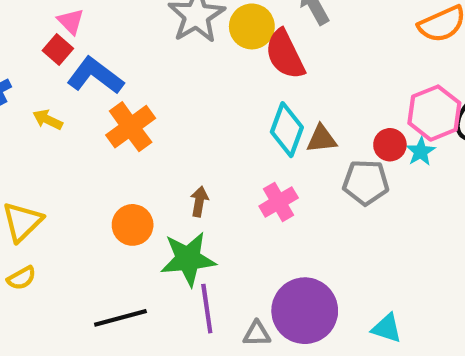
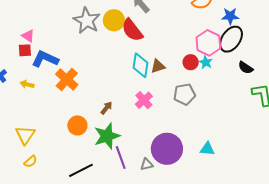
red square: (58, 49) -> (25, 50), turned -32
gray pentagon: (366, 182) -> (184, 94), moved
brown arrow: (199, 201) -> (107, 108), turned 40

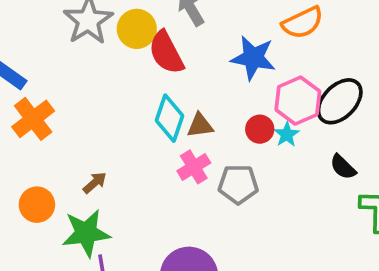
blue star: (230, 16) -> (253, 58), moved, size x1.4
black semicircle: (246, 68) -> (343, 167), moved
pink cross: (144, 100) -> (194, 167), moved

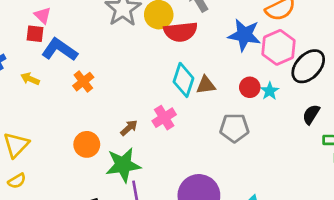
red semicircle: (166, 53) -> (181, 32), turned -68
pink hexagon: (298, 101) -> (278, 47), moved
orange cross: (33, 119) -> (83, 82), size x0.7
pink cross: (194, 167) -> (164, 118), moved
black semicircle: (343, 167) -> (311, 114), turned 78

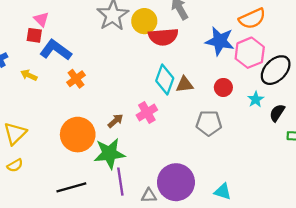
cyan star: (270, 91) -> (256, 99), moved
orange circle: (87, 144) -> (78, 135), size x1.5

